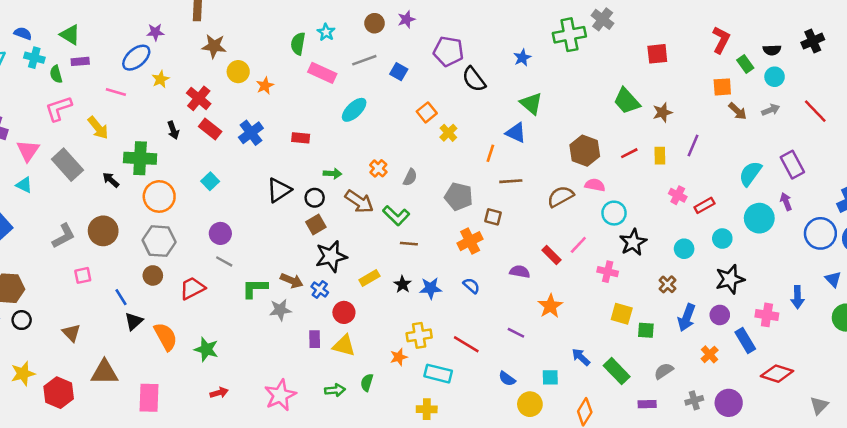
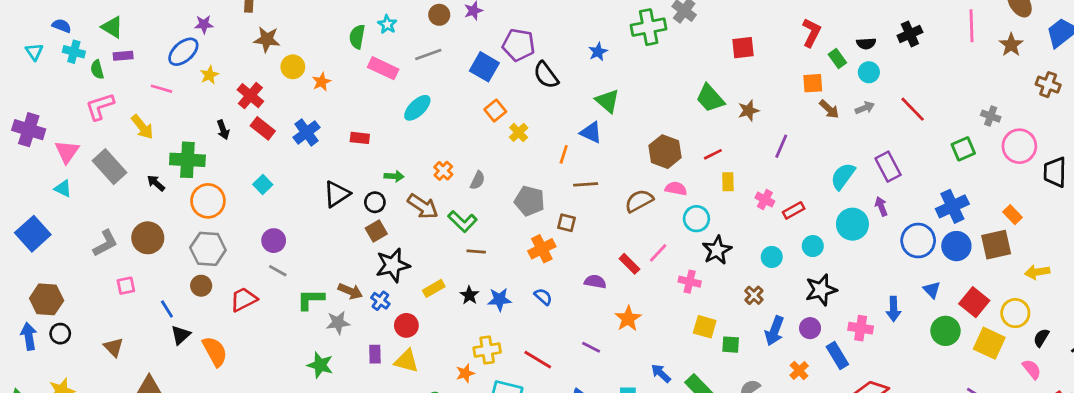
blue square: (399, 72) -> (484, 67), moved, size x1.5
yellow rectangle: (660, 156) -> (728, 182), moved
green star: (206, 349) -> (320, 365), moved

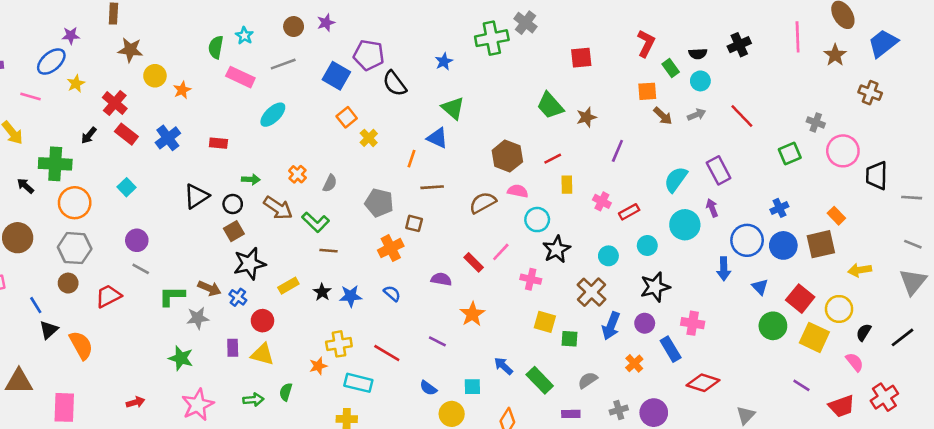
black arrow: (223, 130) -> (89, 135), turned 60
blue cross: (952, 206) -> (779, 208), size x0.6
brown cross: (754, 295) -> (592, 292), size x1.6
blue arrow: (893, 309) -> (724, 269), moved

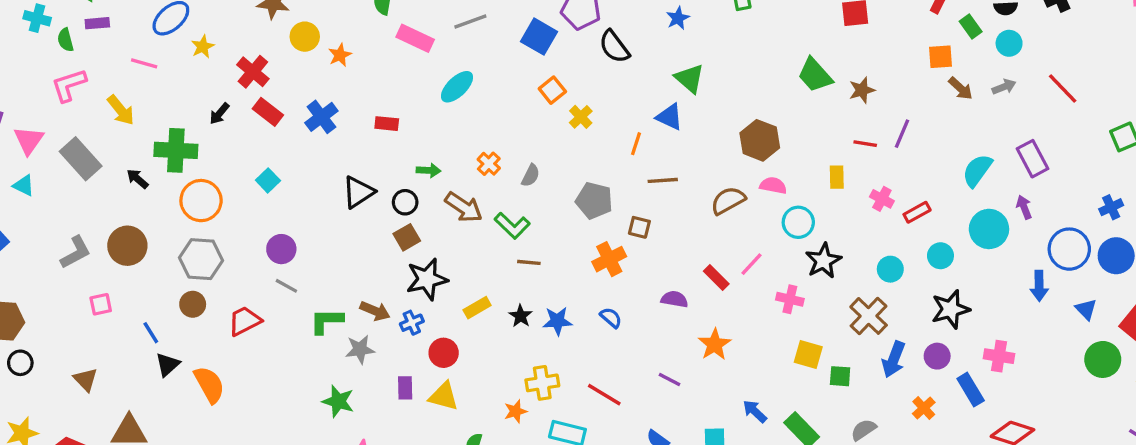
red line: (553, 159) -> (865, 144), moved, turned 36
blue cross: (238, 297) -> (412, 323), turned 30

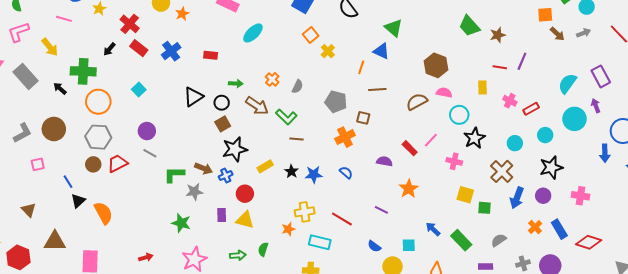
red trapezoid: (245, 321) -> (118, 163), moved
blue rectangle: (971, 390) -> (559, 229), moved

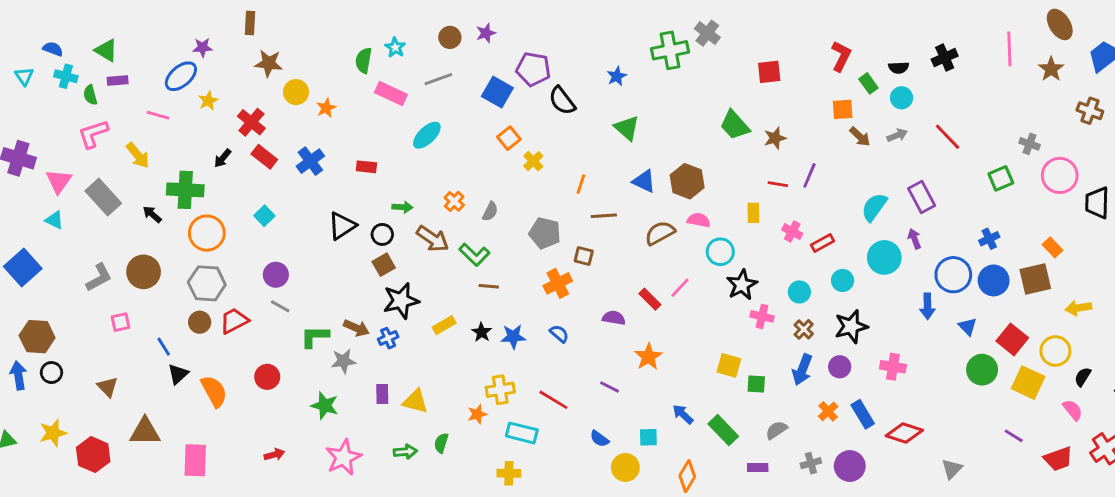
blue triangle: (381, 51) -> (644, 181), moved
pink cross: (454, 161) -> (762, 316), moved
brown cross: (502, 171) -> (804, 329), moved, size x0.6
red circle: (245, 194) -> (267, 377), moved

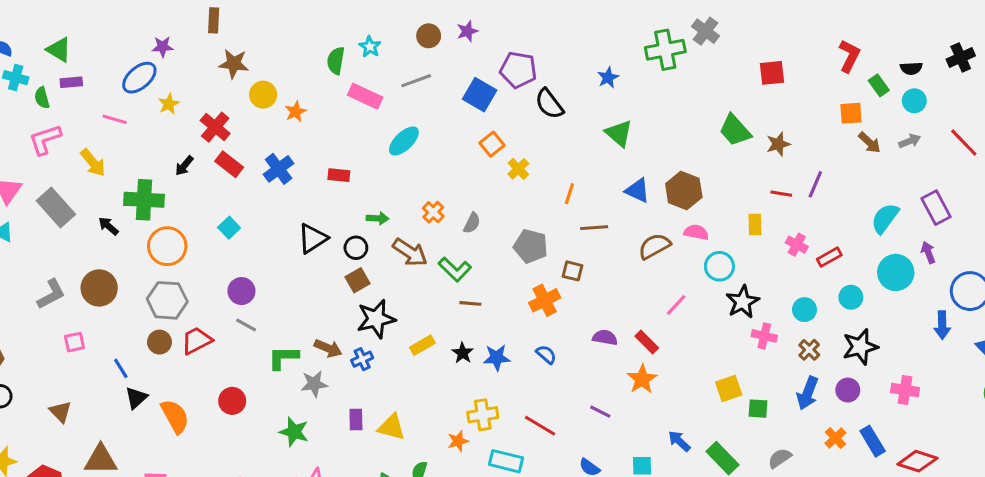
red rectangle: (650, 299) -> (647, 342), moved
yellow square: (729, 365) -> (729, 388), turned -35

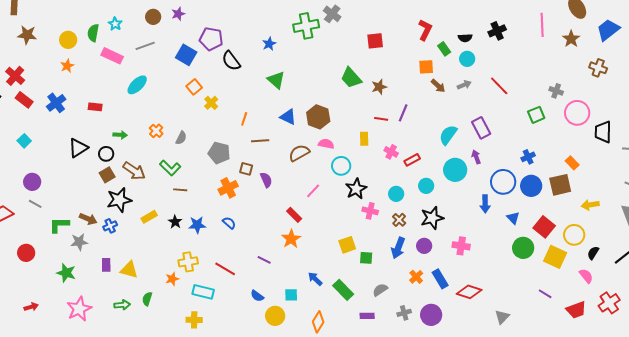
yellow circle: (263, 95) -> (68, 40), moved
brown arrow: (410, 252) -> (134, 171), moved
purple semicircle: (605, 337) -> (266, 180), moved, turned 56

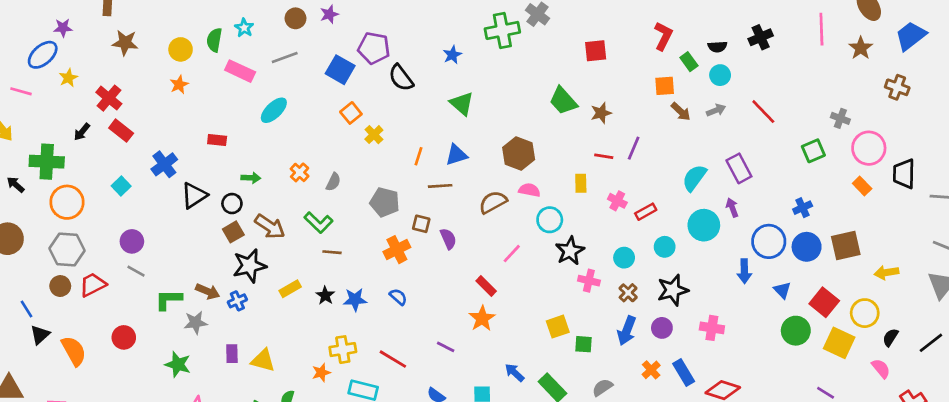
blue cross: (56, 103) -> (164, 164), moved
blue triangle: (288, 117) -> (456, 155), moved, turned -42
orange rectangle: (572, 163) -> (862, 186), moved

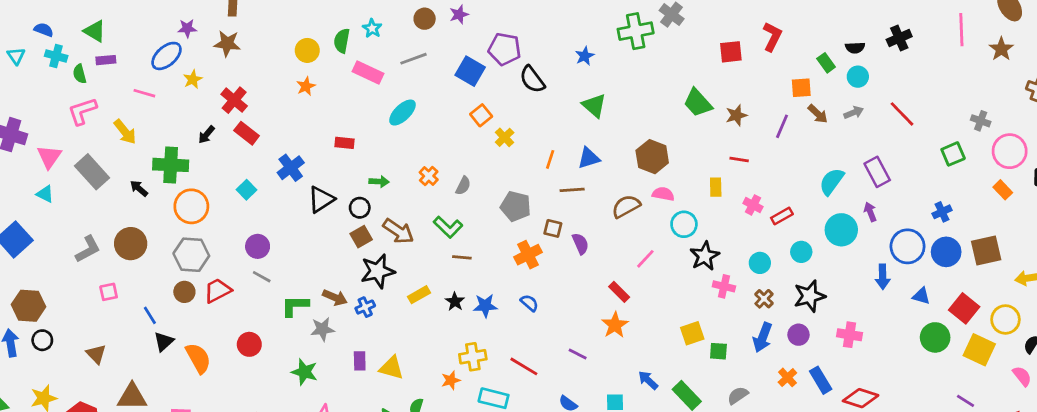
red L-shape: (663, 36) -> (772, 37), moved
brown star: (125, 43) -> (227, 44), moved
purple line: (634, 148) -> (782, 126), moved
blue triangle: (782, 290) -> (921, 296), turned -30

